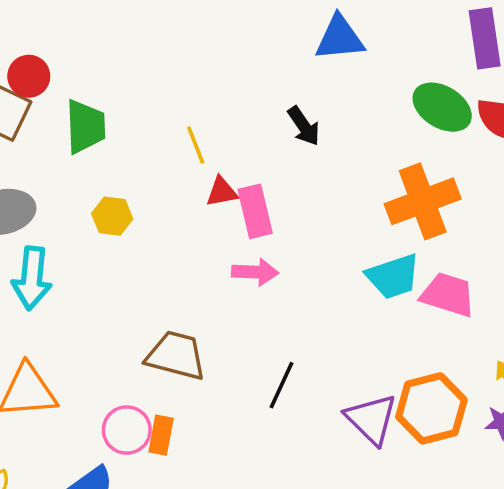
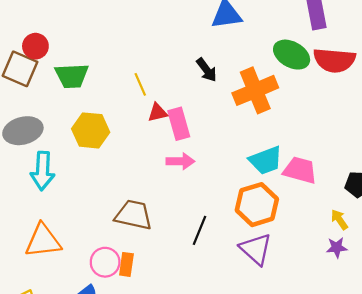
green trapezoid: (85, 127) -> (72, 76), turned 92
orange cross: (423, 201) -> (255, 90), moved
yellow hexagon: (112, 216) -> (91, 130), size x1.5
orange hexagon: (431, 408) -> (257, 205), moved

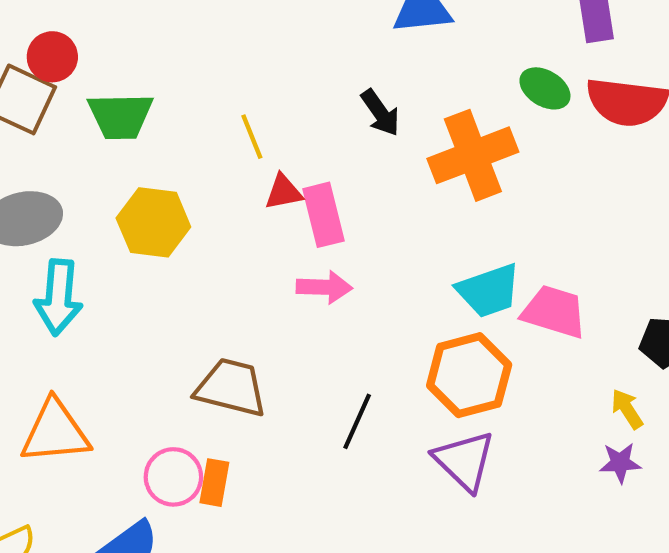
green ellipse: (292, 55) -> (545, 88), size x0.7

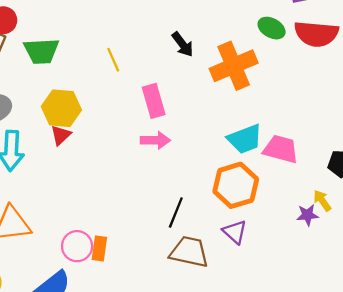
red triangle: (284, 192) -> (61, 135), moved, turned -30
brown trapezoid: (231, 388) -> (189, 252), moved
purple triangle: (464, 461) -> (235, 232), size x0.7
purple star: (620, 463) -> (307, 215), moved

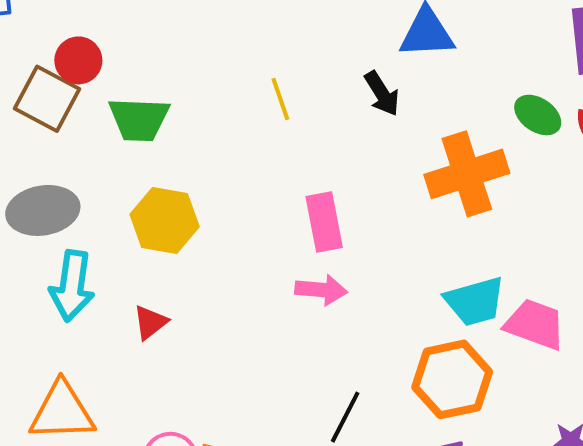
black arrow: (183, 44) -> (382, 94), moved
yellow line: (113, 60) -> (280, 99), moved
red triangle: (61, 135) -> (150, 322), moved

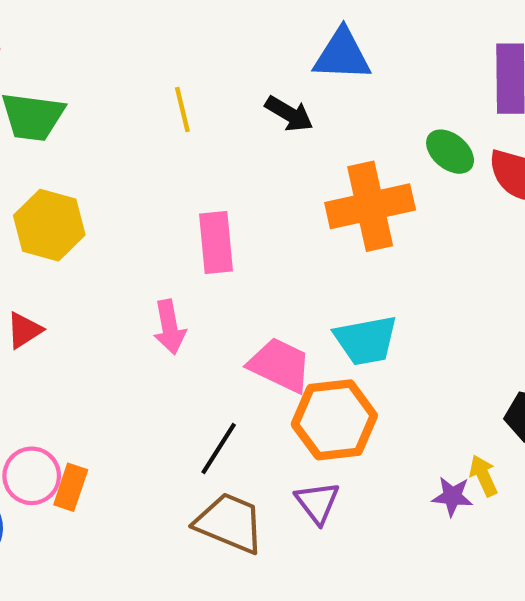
black arrow: (382, 94) -> (289, 114), turned -33
pink arrow: (321, 290) -> (169, 327), moved, turned 69
pink trapezoid: (535, 324) -> (280, 365), moved

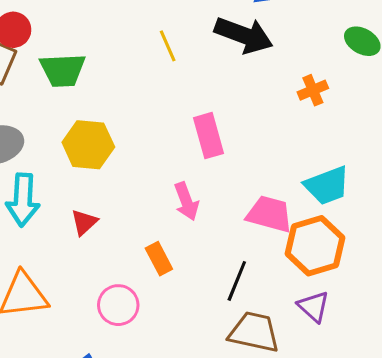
black arrow: (289, 114) -> (244, 35), size x1.6
orange cross: (370, 206) -> (313, 90), size x0.5
pink circle: (32, 476) -> (118, 305), moved
orange rectangle: (71, 487) -> (159, 259), moved, turned -36

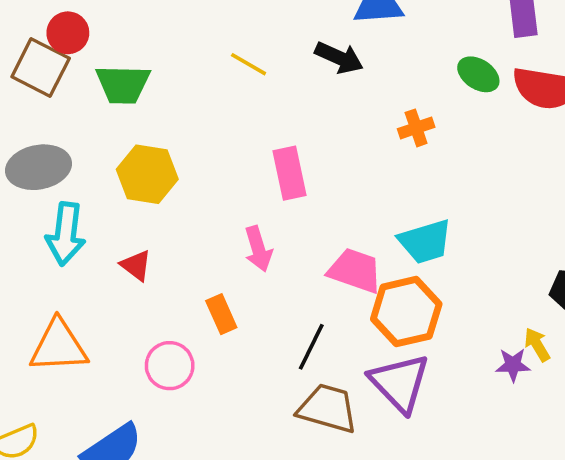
black arrow: (244, 35) -> (339, 58), size x0.7
yellow line: (168, 46) -> (249, 64), turned -40
red triangle: (84, 222) -> (136, 265), turned -44
purple triangle: (314, 306) -> (400, 383), size x1.6

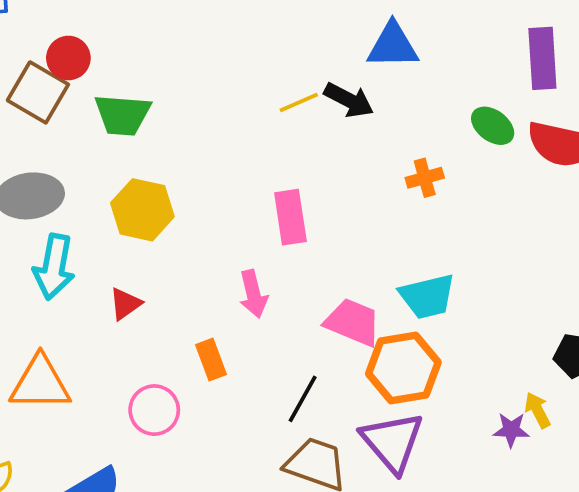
yellow line: (249, 64) -> (299, 103), moved, turned -57
red triangle: (136, 265) -> (125, 304), turned 44

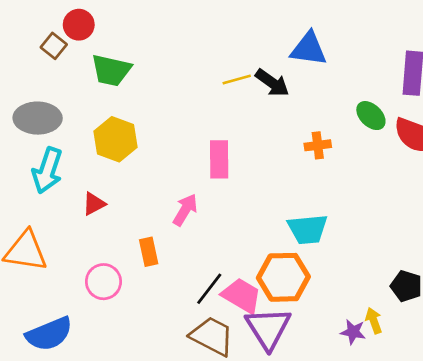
brown square: (38, 92) -> (54, 46), size x0.6
pink arrow: (253, 294) -> (185, 210), turned -144
pink trapezoid: (353, 322) -> (242, 296), moved

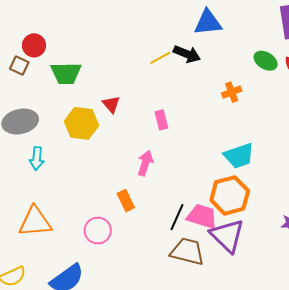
pink rectangle: (219, 159) -> (161, 120), size x0.7
cyan arrow: (47, 171) -> (37, 158), size x0.7
red triangle: (94, 204) -> (111, 104), moved, turned -30

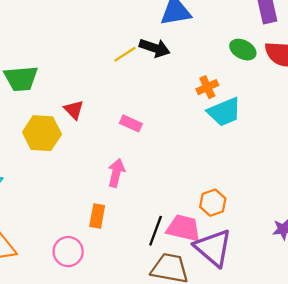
pink rectangle: (161, 120) -> (131, 123), turned -48
cyan trapezoid: (239, 156) -> (224, 112), moved
orange hexagon: (230, 195) -> (213, 203), size x0.6
orange rectangle: (126, 201) -> (97, 216), turned 40

